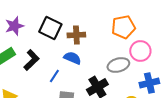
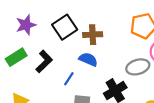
black square: (50, 28) -> (65, 27), turned 30

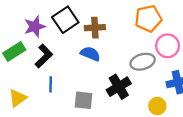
purple star: (26, 25) -> (35, 27), moved
blue line: (69, 79) -> (51, 84), moved, turned -32

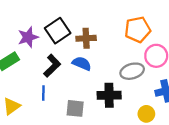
black L-shape: (44, 56) -> (52, 66), moved
black cross: (119, 87) -> (109, 95), turned 30

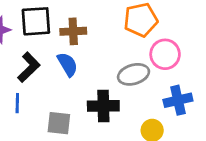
black square: (58, 31) -> (36, 21), turned 30
blue semicircle: (82, 63) -> (67, 64), turned 36

